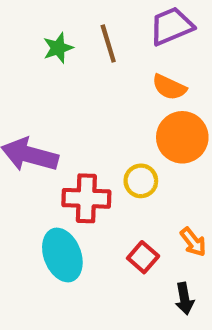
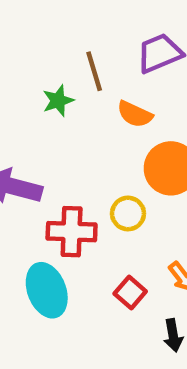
green star: (58, 48) -> (58, 101), moved
orange semicircle: (169, 87) -> (135, 114), moved

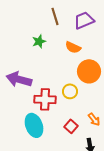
brown line: (94, 71) -> (55, 16), moved

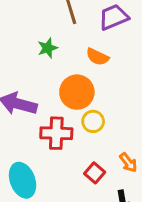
orange circle: (89, 71) -> (77, 92), moved
cyan ellipse: (34, 125) -> (23, 180), moved

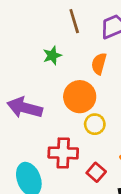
orange semicircle: (97, 57) -> (99, 64), turned 80
red cross: (56, 133) -> (63, 153), moved

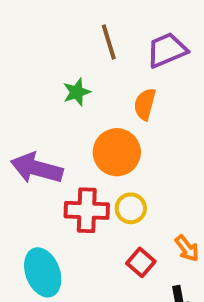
yellow circle: (95, 124) -> (131, 208), moved
red cross: (63, 153) -> (87, 210), moved

